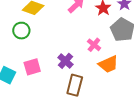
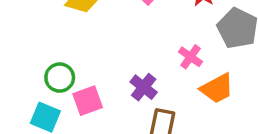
green circle: (21, 31) -> (60, 78), moved

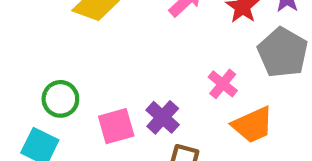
pink square: (88, 101) -> (116, 126), moved

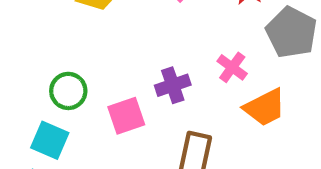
purple cross: (163, 117) -> (173, 85), moved, turned 32

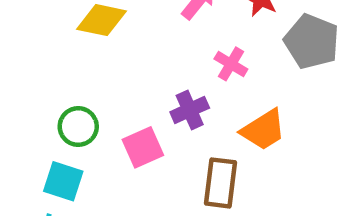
pink cross: (232, 67) -> (231, 64), moved
orange trapezoid: (265, 107) -> (263, 130), moved

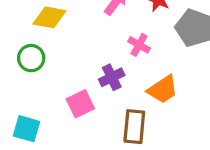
green circle: (78, 127) -> (31, 58), moved

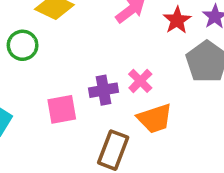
pink cross: (139, 45) -> (140, 81), moved

